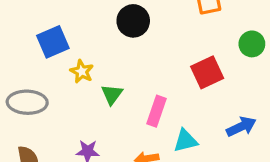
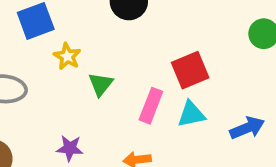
red square: (207, 72) -> (190, 70), moved
cyan triangle: (185, 141) -> (191, 114), moved

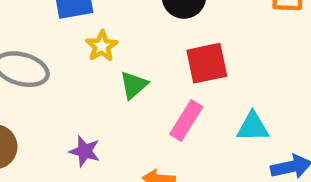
red square: (190, 70) -> (207, 63), moved
cyan triangle: (191, 114) -> (253, 127), moved

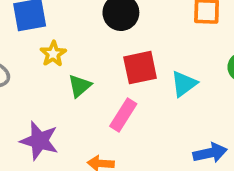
cyan triangle: (253, 127) -> (184, 84), moved, turned -36
purple star: (85, 151) -> (39, 141), size x1.5

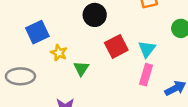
pink rectangle: (123, 115) -> (146, 75), moved

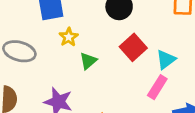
red square: (116, 46) -> (133, 47), turned -30

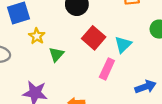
pink rectangle: (157, 87) -> (107, 69), moved

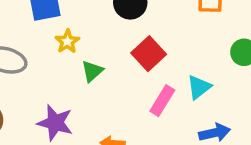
cyan triangle: (123, 45) -> (199, 87), moved

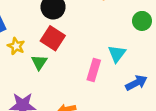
red square: (149, 54) -> (53, 38), moved

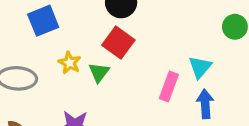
yellow star: (16, 46) -> (70, 63), moved
blue arrow: (136, 83) -> (205, 104), moved, turned -70

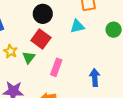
cyan triangle: (200, 67) -> (77, 26), moved, turned 35
pink rectangle: (169, 86) -> (56, 67), moved

